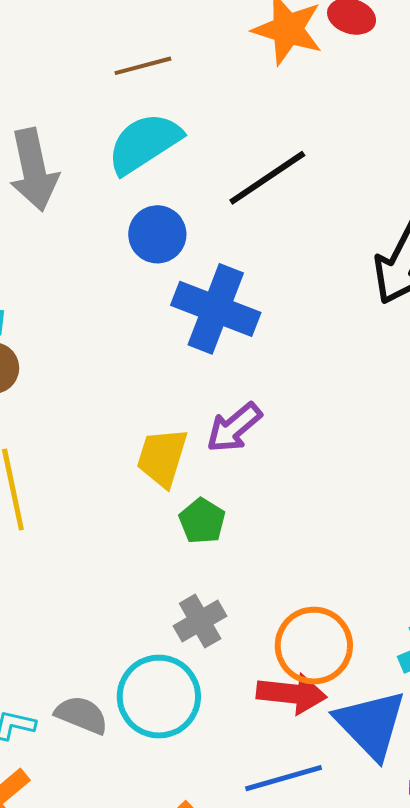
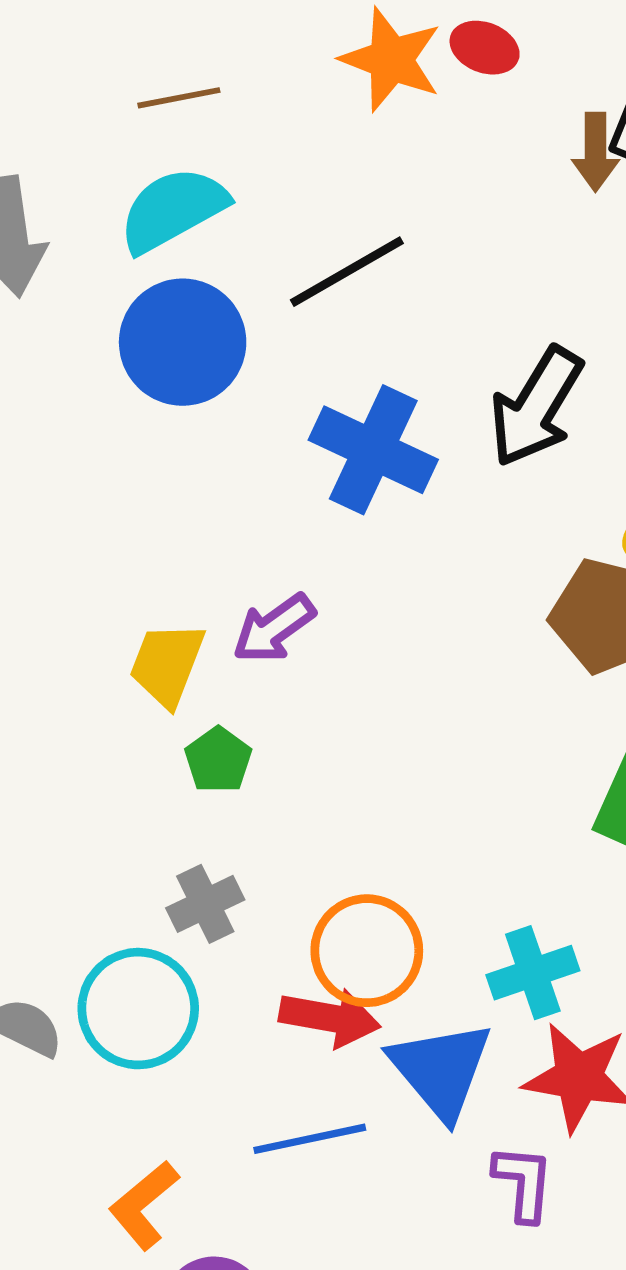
blue circle: (157, 234) -> (183, 342), size x1.5
blue cross: (216, 309) -> (373, 450), moved

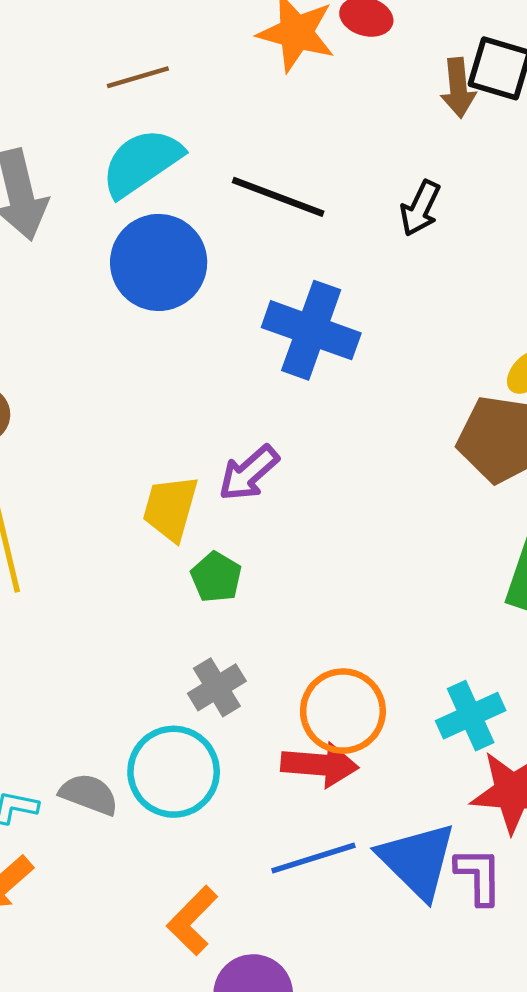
black line: (347, 272) -> (278, 197), turned 56
black arrow: (536, 407) -> (420, 208), moved, size x0.6
blue triangle: (441, 1070) -> (417, 861), moved

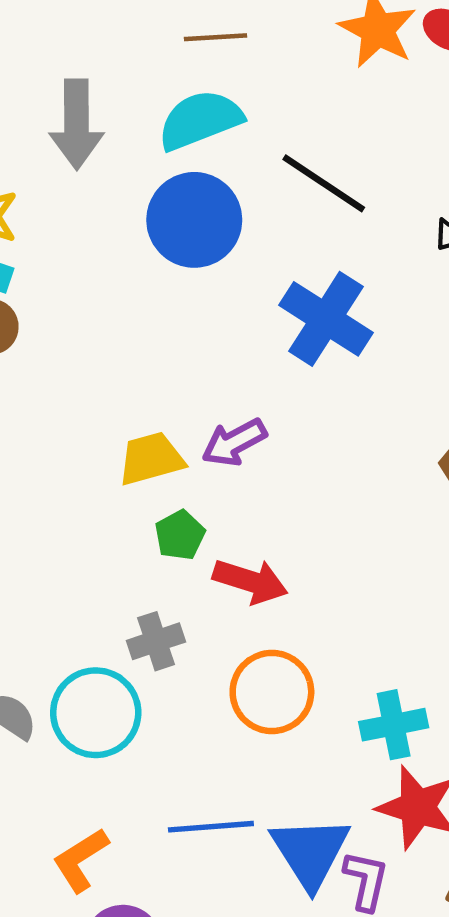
yellow trapezoid: (170, 508) -> (151, 459), turned 46
red arrow: (320, 765) -> (250, 581), moved

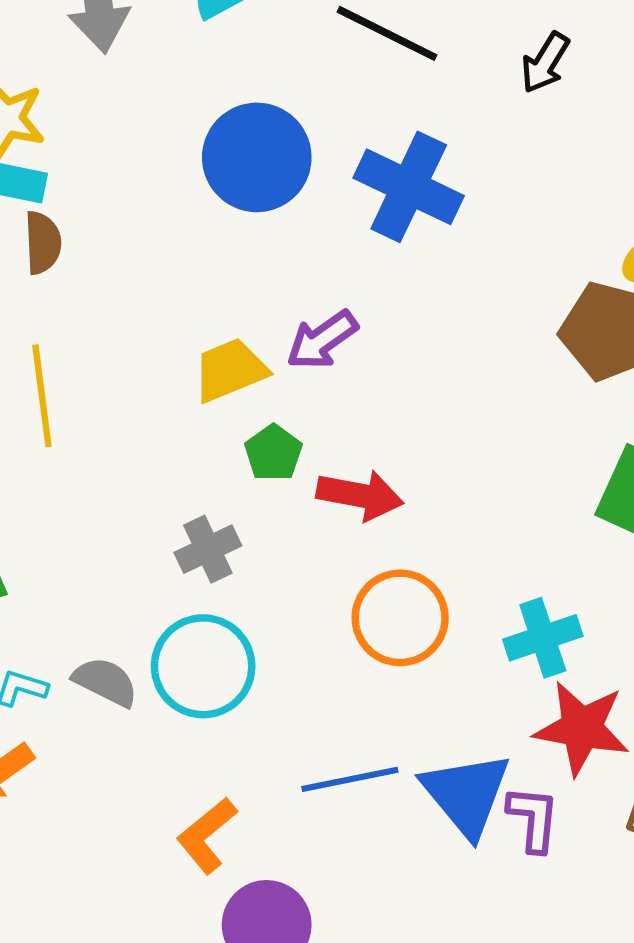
blue circle: (194, 220) -> (257, 157), moved
gray cross: (156, 641) -> (208, 549), moved

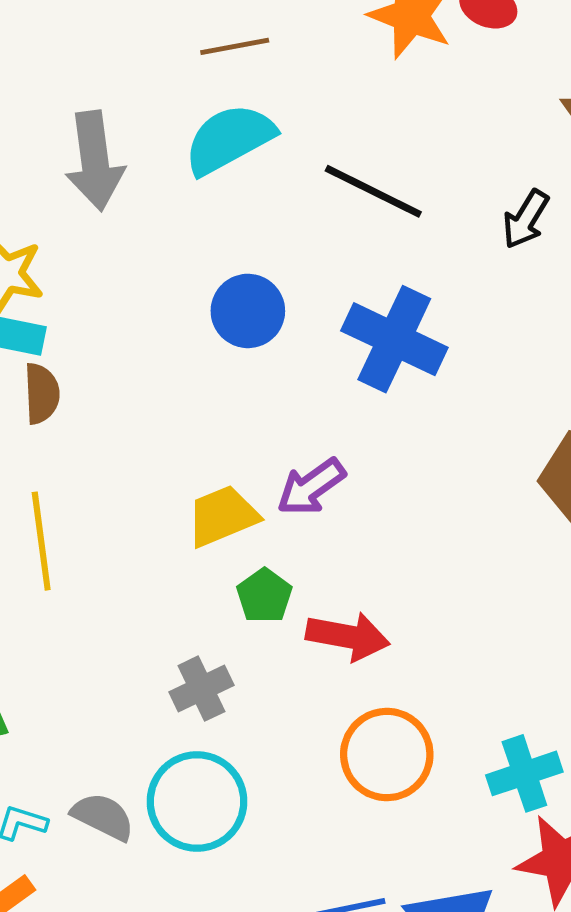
blue circle: (257, 157) -> (248, 311), size x0.7

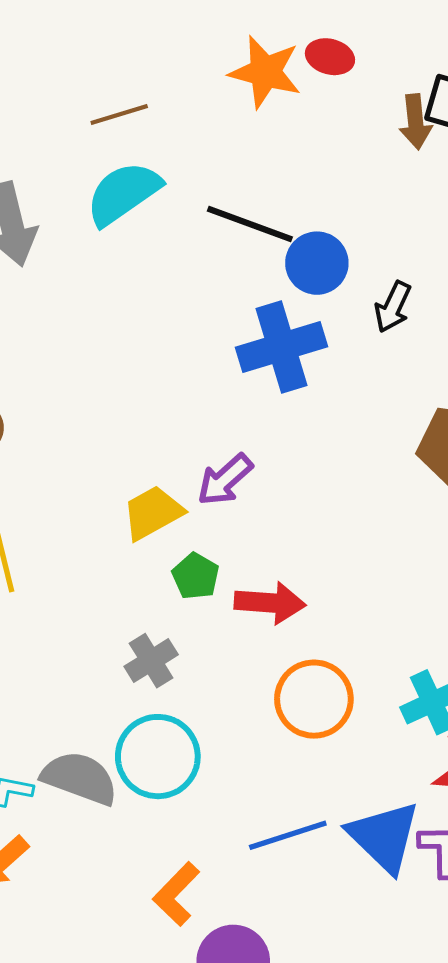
black arrow: (526, 219) -> (393, 307), moved
blue circle: (248, 311) -> (317, 263), moved
blue cross: (394, 339) -> (282, 347), turned -36
gray semicircle: (103, 817) -> (80, 778), size x1.4

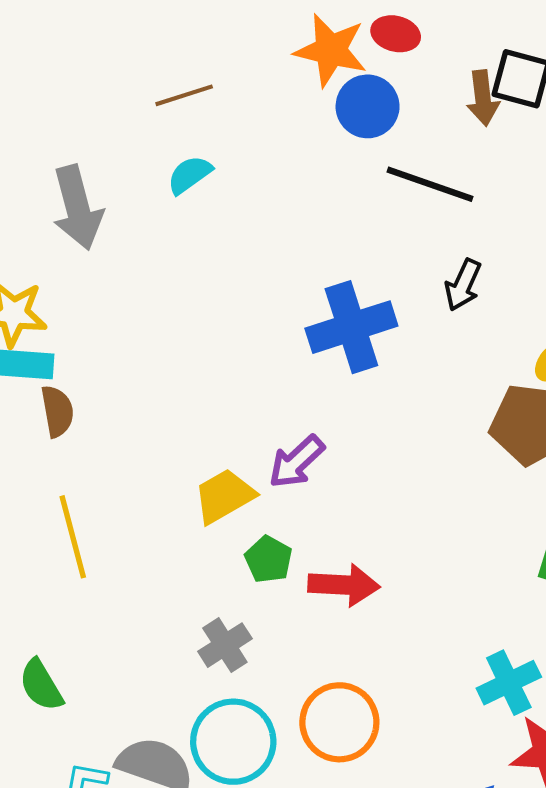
cyan semicircle: (123, 193) -> (190, 175), size x0.6
black line: (250, 224) -> (430, 184), moved
blue circle: (317, 263) -> (368, 106), moved
orange circle: (314, 699) -> (339, 722), moved

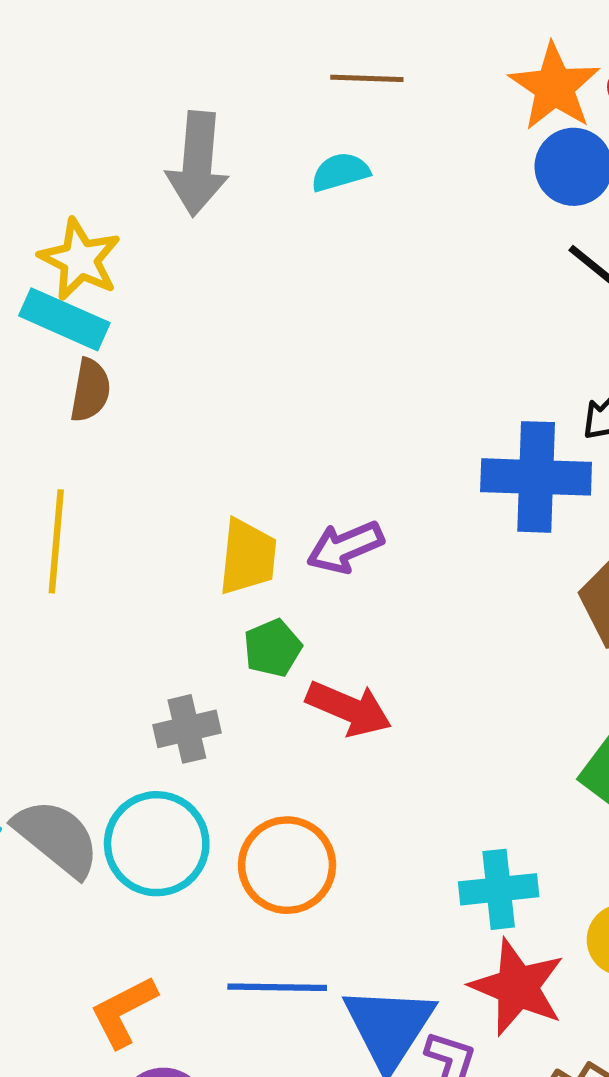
blue cross: (351, 327) -> (536, 477), moved
yellow trapezoid: (224, 496) -> (248, 557), turned 106

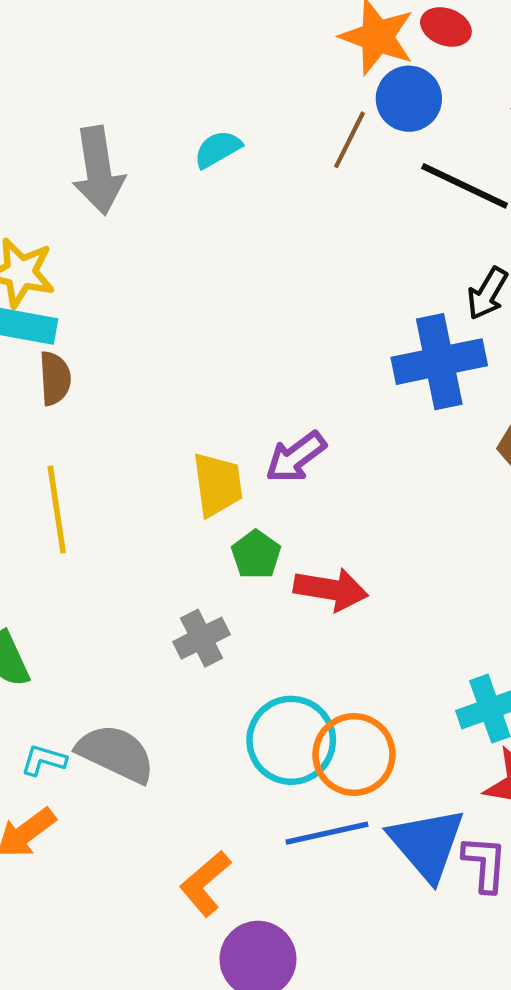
brown line: (367, 78) -> (350, 140), moved, turned -52
cyan circle: (157, 844) -> (291, 740), moved
orange circle: (287, 865) -> (354, 755), moved

